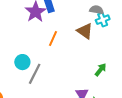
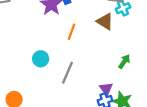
gray line: (35, 74) -> (67, 73), moved

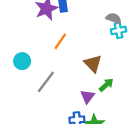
brown triangle: (105, 21) -> (93, 64), moved
purple triangle: (106, 89) -> (88, 97), moved

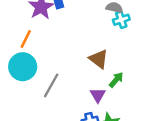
orange line: (60, 41) -> (26, 39), moved
cyan circle: (22, 61) -> (23, 67), size x1.5

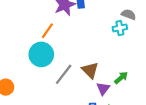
cyan cross: (121, 20) -> (120, 28), moved
brown triangle: (99, 59) -> (90, 70), moved

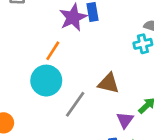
brown triangle: (90, 70) -> (108, 83), moved, turned -30

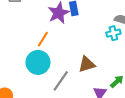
brown triangle: (108, 83) -> (87, 64), turned -30

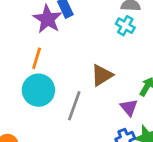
cyan cross: (113, 33) -> (125, 26), turned -32

